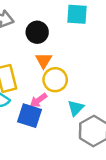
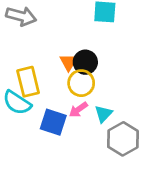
black circle: (37, 32) -> (85, 62), moved
pink arrow: (38, 100) -> (78, 110), moved

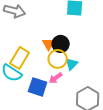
yellow rectangle: (28, 82) -> (20, 58), turned 45
cyan triangle: (103, 114) -> (72, 64), moved

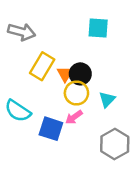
yellow rectangle: (20, 58) -> (42, 66), moved
cyan triangle: (72, 64) -> (107, 99), moved

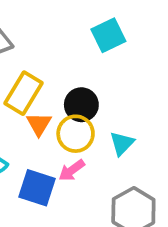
cyan square: (98, 28) -> (108, 35), turned -30
orange triangle: (65, 74) -> (39, 124), moved

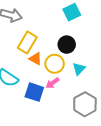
black circle: (81, 105) -> (67, 45), moved
orange triangle: (39, 124) -> (35, 59), turned -32

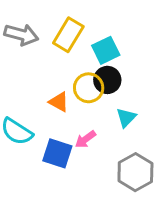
cyan square: (72, 12) -> (106, 50), moved
yellow rectangle: (27, 43) -> (68, 35), moved
yellow circle: (55, 64) -> (89, 88), moved

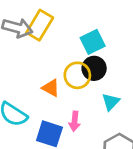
yellow rectangle: (68, 35) -> (40, 25), moved
pink arrow: (85, 139) -> (75, 121), turned -48

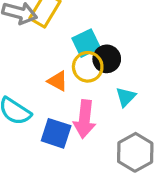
cyan square: (93, 42) -> (86, 43), moved
pink arrow: (75, 121) -> (85, 119), size x1.6

